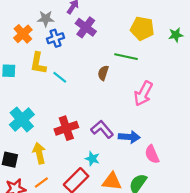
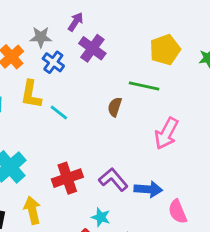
yellow pentagon: (142, 28) -> (165, 50), turned -30
blue cross: (55, 38) -> (53, 62), turned -35

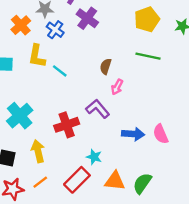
green line: (144, 86) -> (148, 56), moved
pink arrow: (166, 133) -> (117, 87), moved, size x0.6
purple L-shape: (113, 180) -> (98, 109), moved
pink semicircle: (178, 212) -> (161, 134), moved

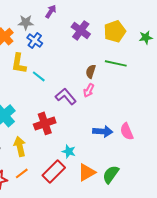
purple cross: (87, 18) -> (81, 30), moved
brown semicircle: (106, 66) -> (91, 71), moved
purple L-shape: (98, 109) -> (66, 96), moved
orange triangle: (115, 181) -> (87, 172), turned -36

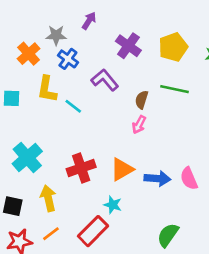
purple L-shape: (66, 96) -> (105, 80), moved
orange triangle: (87, 172) -> (122, 169), moved

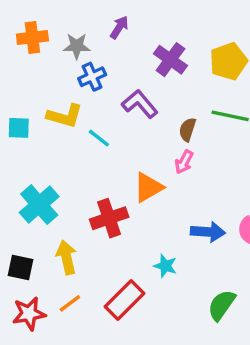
orange cross: (29, 54) -> (32, 37), moved, turned 35
blue cross: (68, 59) -> (92, 77), turned 30
yellow L-shape: (47, 89) -> (65, 116), turned -84
orange triangle: (122, 169) -> (148, 187), moved
cyan star: (113, 205) -> (165, 266), moved

